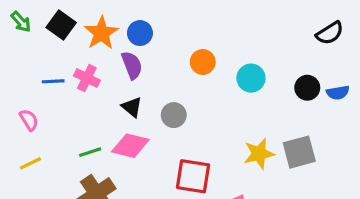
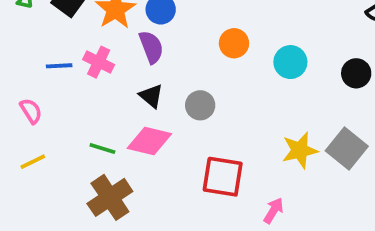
green line: (90, 152) -> (102, 149), turned 35
gray square: (299, 152) -> (347, 149), turned -36

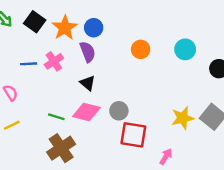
pink cross: (99, 62) -> (54, 61), turned 30
cyan circle: (290, 62) -> (185, 49), moved
gray circle: (200, 105) -> (119, 111), moved

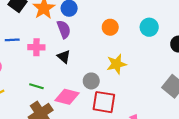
pink cross: (54, 61) -> (36, 47), moved, turned 35
pink diamond: (86, 112) -> (67, 97), moved
yellow star: (183, 118) -> (117, 64), moved

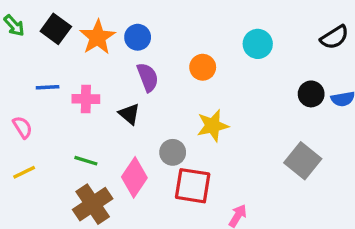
cyan circle: (149, 27) -> (258, 44), moved
purple semicircle: (64, 29) -> (148, 77), moved
pink diamond: (67, 97) -> (134, 177), turned -70

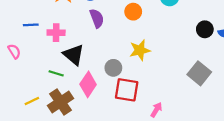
black triangle: (129, 114) -> (74, 55), moved, size x1.5
yellow line: (24, 172) -> (32, 101), moved

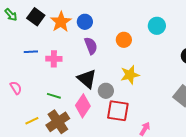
pink semicircle: (14, 51) -> (16, 88), moved
black triangle: (74, 55) -> (87, 79), moved

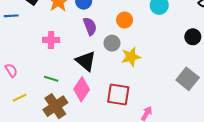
blue line: (31, 52) -> (11, 16), moved
gray circle: (106, 91) -> (112, 43), moved
yellow line: (32, 121) -> (20, 98), moved

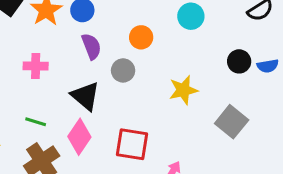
yellow star: (131, 57) -> (183, 90), moved

